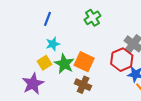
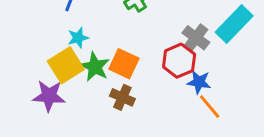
yellow square: (44, 63) -> (66, 65), size x1.6
purple star: (33, 84) -> (49, 96), turned 30

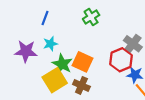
yellow square: (66, 65) -> (55, 80), moved
purple star: (49, 96) -> (26, 51), moved

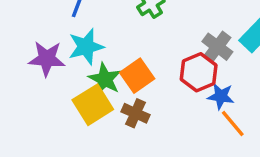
cyan star: (50, 44) -> (86, 47), size x1.5
orange square: (83, 62) -> (137, 76), turned 30

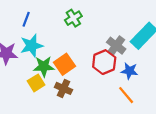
green star: (105, 79) -> (44, 66), turned -30
blue star: (221, 96) -> (129, 71), moved
yellow square: (93, 105) -> (36, 83), size x0.7

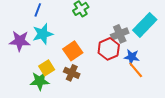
gray cross: (116, 46) -> (120, 34), turned 30
green star: (44, 66) -> (40, 81), moved
orange line: (126, 95) -> (136, 70), moved

